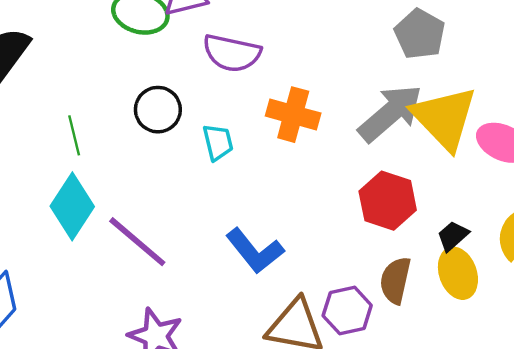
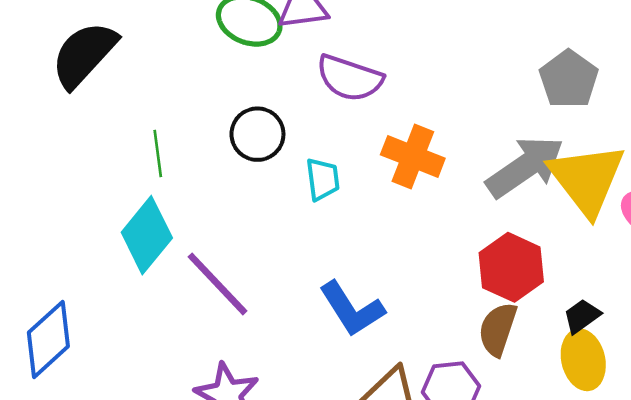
brown semicircle: (395, 280) -> (498, 329), moved

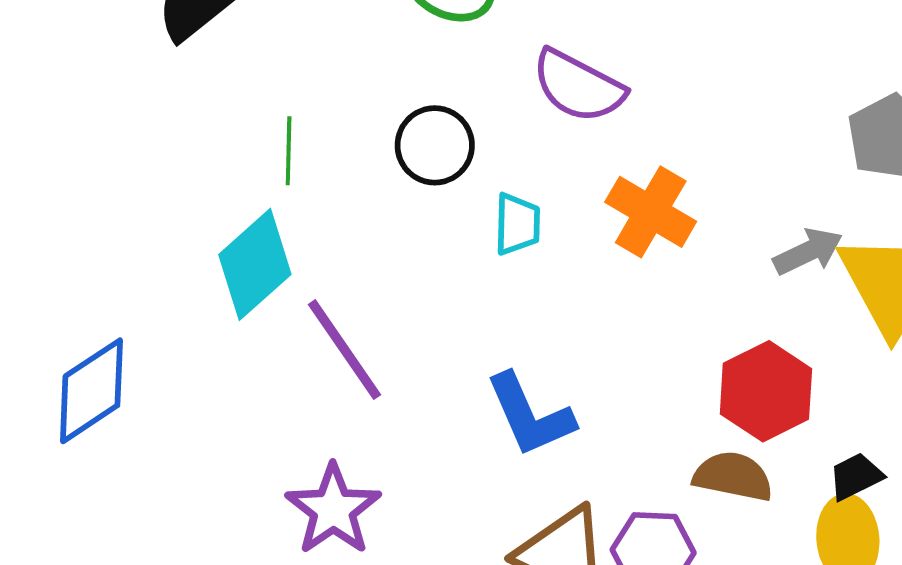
gray arrow: (525, 167) -> (808, 252), size x0.6
brown semicircle: (498, 329) -> (733, 476), turned 74

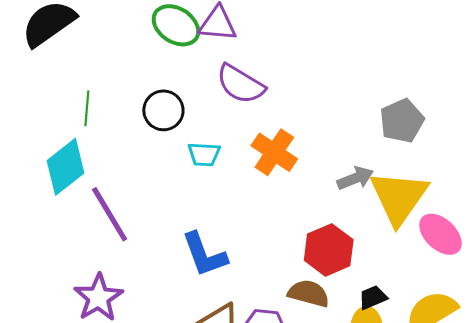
cyan trapezoid: (517, 224) -> (204, 154), turned 88

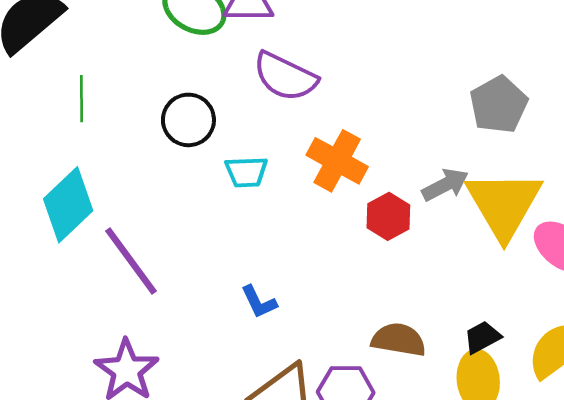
green line: (87, 108) -> (82, 99), moved
red hexagon: (329, 250) -> (388, 216), moved, size x0.7
blue L-shape: (204, 255) -> (259, 302), size x0.6

